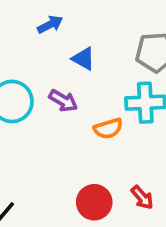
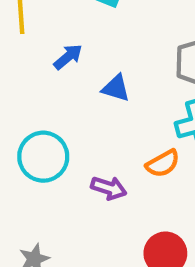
purple arrow: (63, 101) -> (109, 188), moved

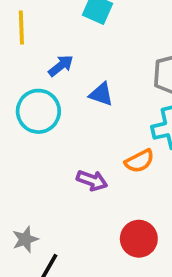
cyan circle: (43, 157) -> (38, 111), moved

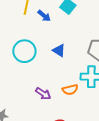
blue arrow: (61, 66) -> (44, 16), moved, turned 64

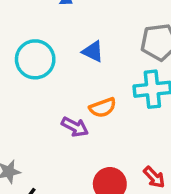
orange semicircle: (70, 90) -> (103, 108), moved

